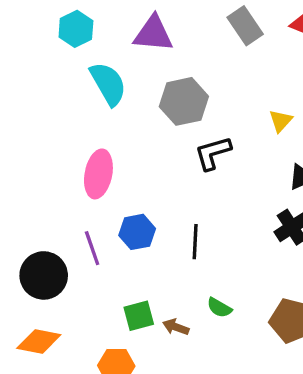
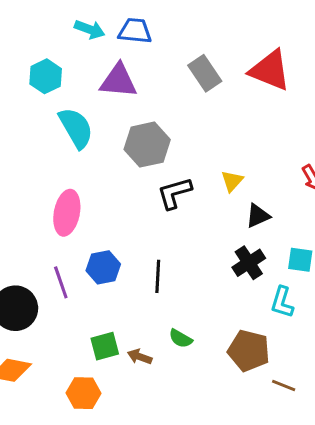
yellow triangle: (281, 121) -> (232, 181), moved

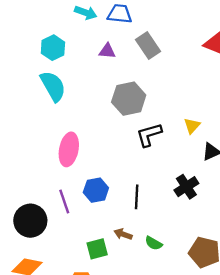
gray rectangle: (205, 73) -> (148, 45), moved
purple triangle: (118, 81) -> (107, 51), size x0.6
cyan semicircle: (76, 128) -> (53, 86), moved
black cross: (249, 263) -> (186, 187), moved
brown arrow: (140, 357) -> (123, 234), moved

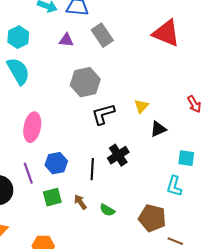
black cross: (186, 187) -> (118, 155), moved
brown arrow: (123, 234) -> (80, 202), turned 35
green square: (97, 249) -> (52, 197), moved

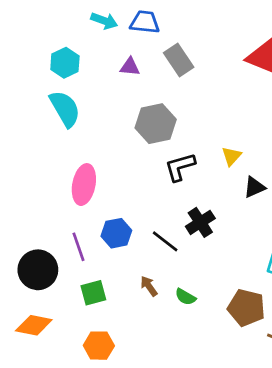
black line: (92, 169) -> (165, 241), turned -55
green square: (52, 197) -> (93, 293), moved

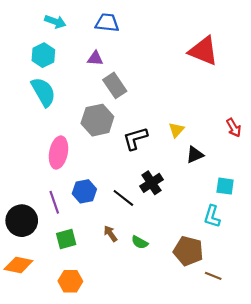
cyan arrow: (104, 21) -> (55, 22), moved
gray rectangle: (179, 60) -> (115, 85), moved
gray hexagon: (156, 124) -> (97, 120), moved

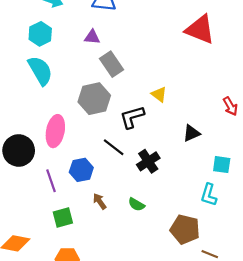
yellow triangle: (176, 130) -> (159, 94), moved, turned -35
black line: (123, 198) -> (114, 147), moved
black circle: (22, 221) -> (19, 150), moved
brown arrow: (110, 234) -> (100, 201), moved
green semicircle: (140, 242) -> (136, 205), moved

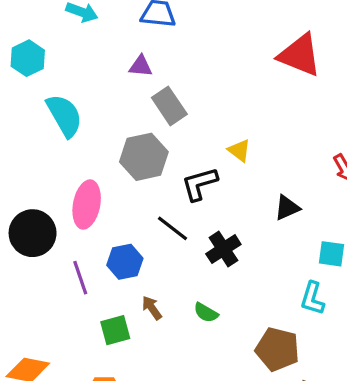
cyan hexagon: (40, 34) -> (28, 58), moved
green square: (63, 217) -> (115, 330), moved

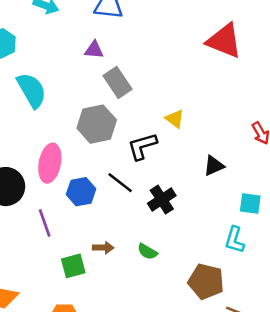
blue hexagon: (125, 262) -> (81, 192), moved
brown arrow: (152, 308) -> (103, 248), turned 126

